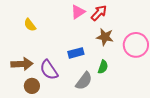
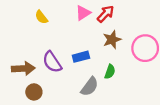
yellow semicircle: (30, 25) -> (41, 17), moved
brown star: (105, 37) -> (112, 40), turned -30
purple semicircle: (49, 70) -> (52, 62), moved

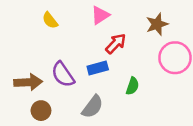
red arrow: (106, 14) -> (116, 44), moved
brown star: (112, 40) -> (157, 24), moved
gray semicircle: (90, 87) -> (93, 107), moved

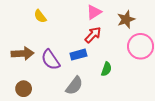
pink triangle: (100, 15) -> (94, 12), moved
brown arrow: (28, 82) -> (23, 54), moved
brown circle: (41, 111) -> (24, 89), moved

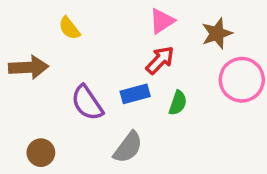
brown arrow: (23, 54) -> (28, 67), moved
green semicircle: (106, 69) -> (178, 103), moved

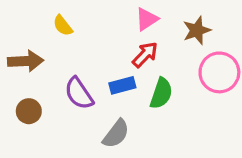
green semicircle: (178, 103) -> (161, 93), size x1.4
brown circle: (41, 153) -> (29, 111), moved

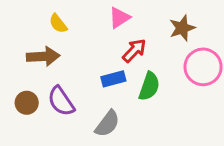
pink triangle: (147, 19) -> (119, 18), moved
brown arrow: (26, 61) -> (43, 56), moved
purple semicircle: (79, 93) -> (61, 101), moved

